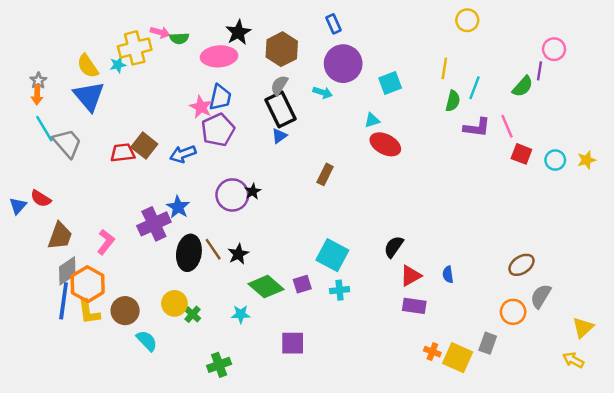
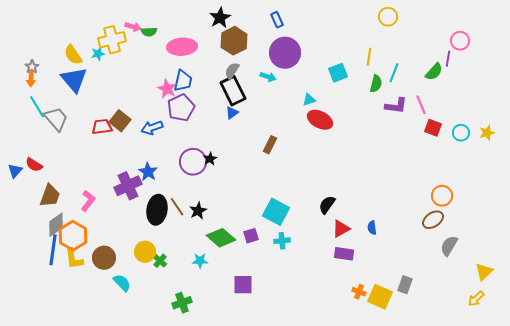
black star: (238, 32) -> (220, 18), moved
cyan square: (390, 83) -> (338, 73), moved
orange circle: (513, 312) -> (442, 196), moved
yellow arrow: (573, 360) -> (476, 299), turned -72

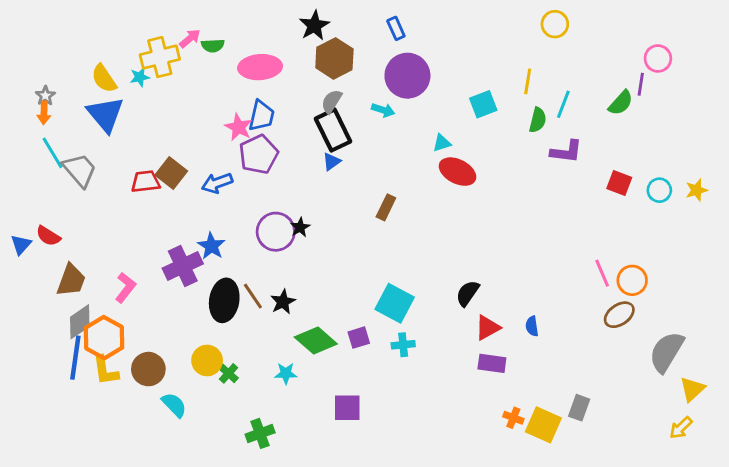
pink arrow: (133, 27) -> (190, 38), turned -56
pink line: (421, 105) -> (602, 273), moved
gray semicircle: (449, 246) -> (667, 352), moved, size x1.4

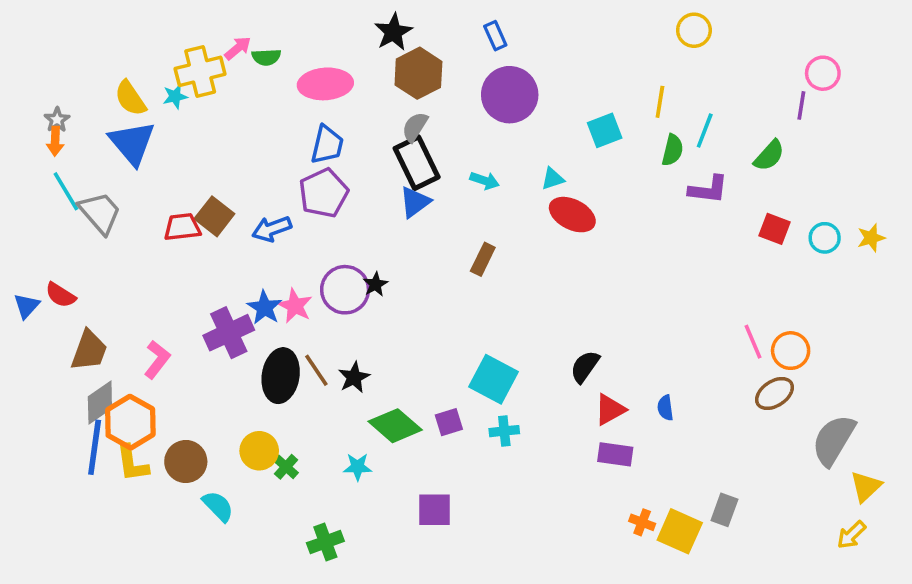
green semicircle: (621, 103) -> (769, 156), moved
cyan arrow: (383, 110) -> (485, 181), moved
pink star: (239, 127) -> (295, 306), moved
blue triangle: (332, 162) -> (415, 202), size x1.4

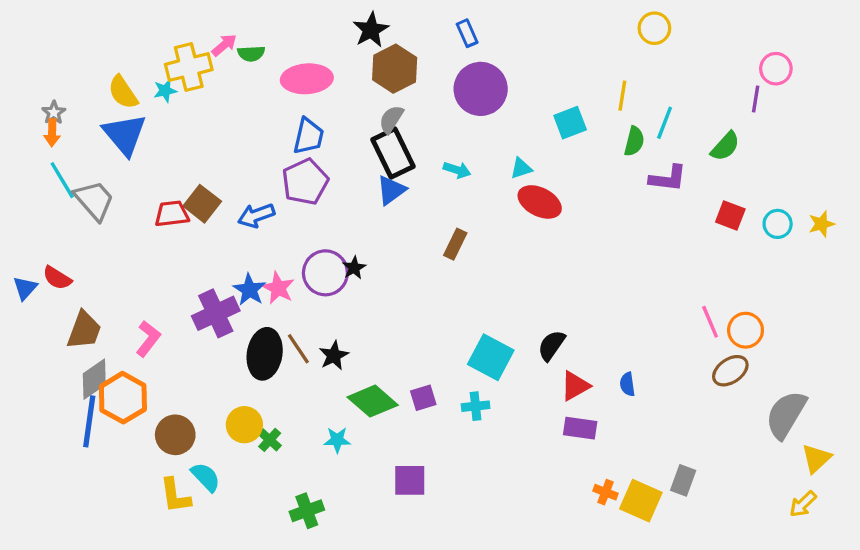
cyan square: (494, 379) -> (491, 357), moved
yellow L-shape: (132, 463) -> (175, 496), moved

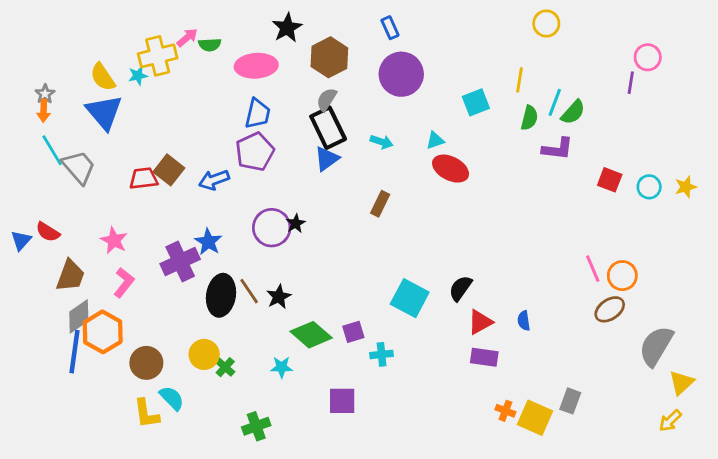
black star: (371, 30) -> (287, 28), moved
green semicircle: (725, 146) -> (573, 112), moved
pink star: (278, 288) -> (114, 240), moved
cyan cross: (476, 406) -> (382, 354), moved

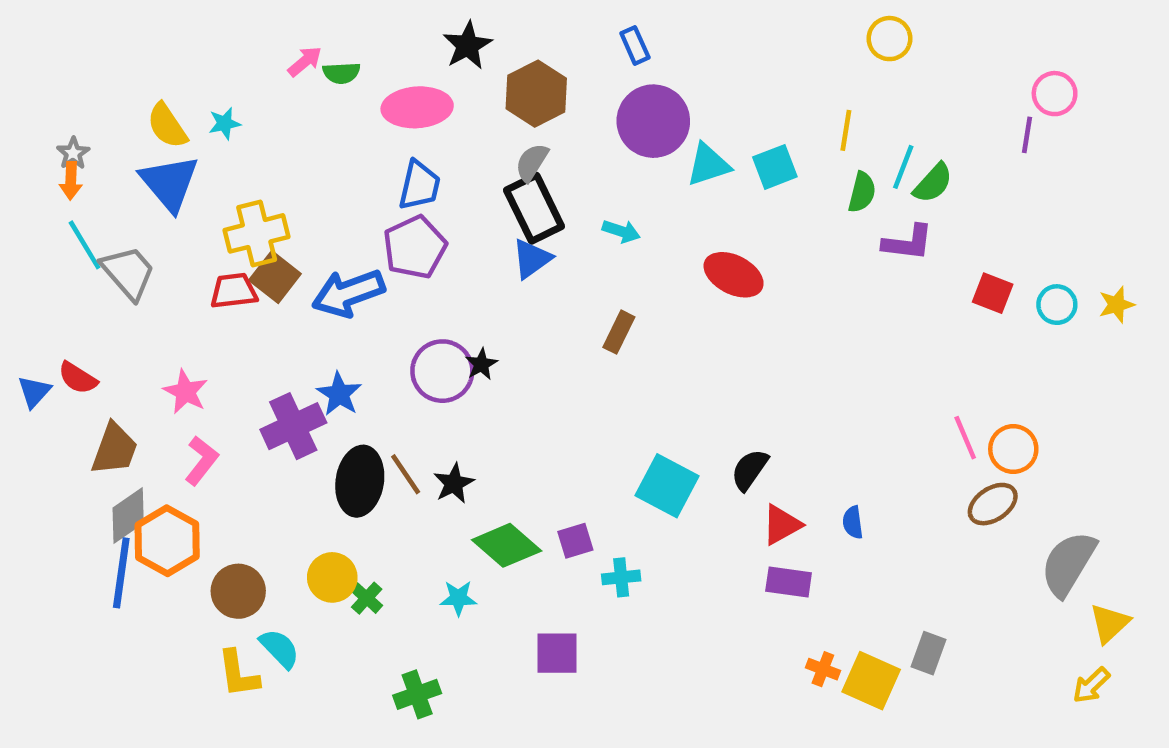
yellow cross: (158, 56) -> (257, 233), moved
cyan triangle: (435, 140) -> (708, 165), moved, size x1.5
blue arrow: (214, 180) -> (348, 293), size x1.4

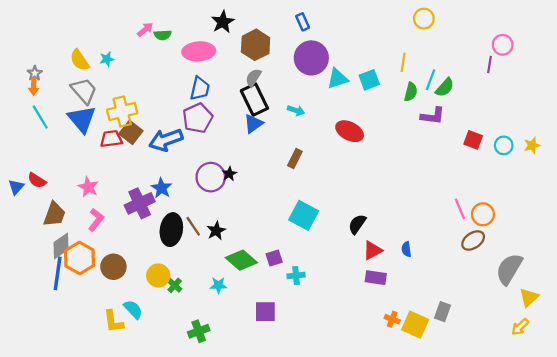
blue triangle: (169, 183) -> (82, 119), moved
gray trapezoid: (128, 272) -> (84, 91), moved
cyan square: (667, 486) -> (304, 215), moved
brown circle: (238, 591) -> (113, 267), moved

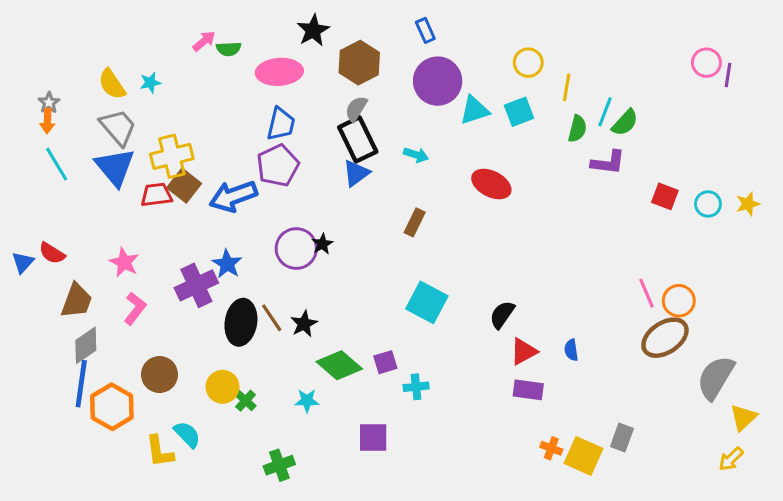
yellow circle: (424, 19) -> (528, 63), moved
purple line: (489, 65) -> (728, 75), moved
brown ellipse: (473, 241) -> (665, 338), size x1.4
orange hexagon: (80, 258) -> (112, 407), moved

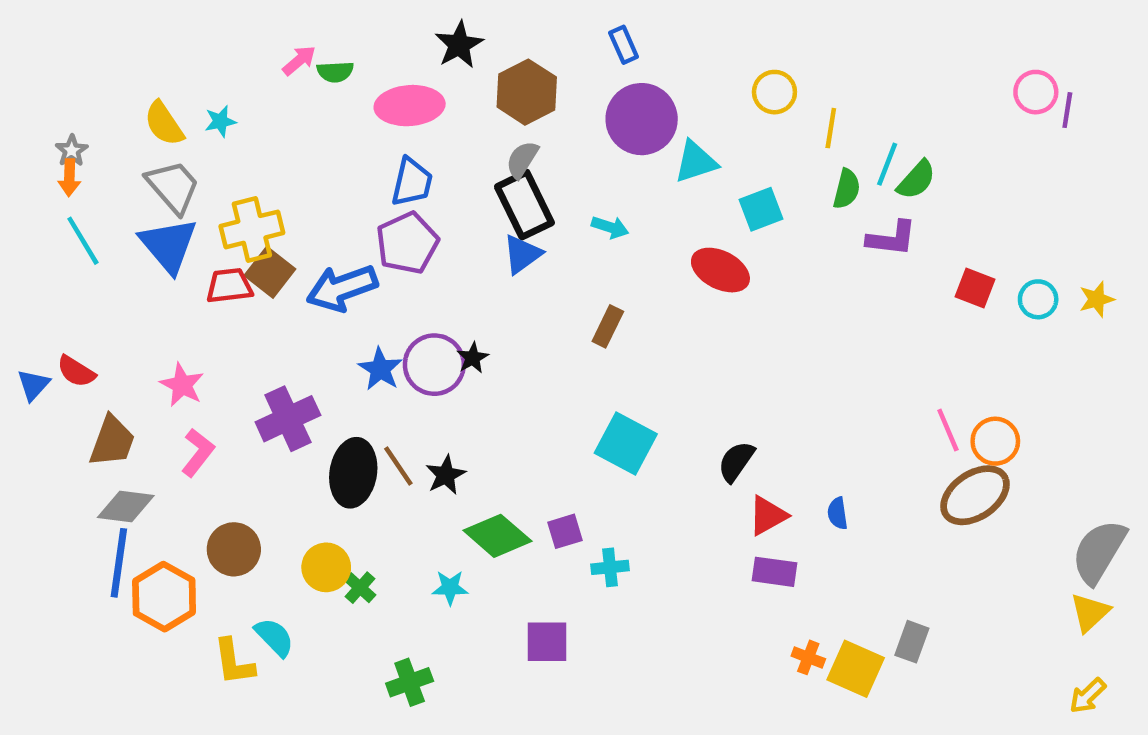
cyan square: (519, 112) -> (761, 209), moved
blue star: (227, 264) -> (380, 369), moved
gray diamond: (86, 345) -> (126, 507), turned 42
gray semicircle: (716, 378) -> (1099, 552), moved
yellow arrow: (731, 459) -> (1088, 696), moved

